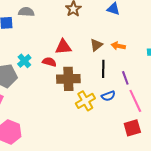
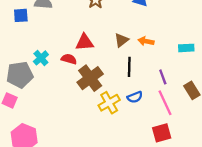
purple line: (125, 78) -> (163, 77), moved
brown cross: (68, 79) -> (90, 78), turned -35

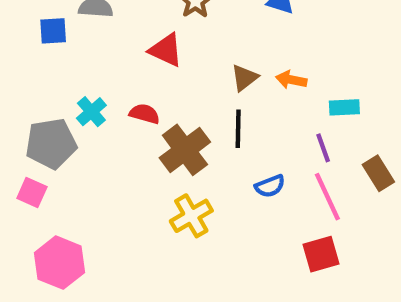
red triangle: (85, 42) -> (166, 50), moved, turned 30
cyan rectangle: (186, 48) -> (344, 107), moved
black line: (129, 67) -> (238, 129), moved
yellow cross: (109, 103) -> (191, 216), moved

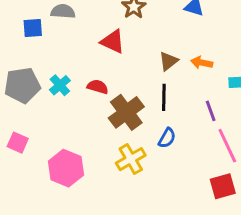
gray pentagon: (51, 144) -> (22, 85), moved
purple line: (323, 148) -> (211, 111), moved
blue semicircle: (270, 186) -> (167, 138), moved, turned -40
pink hexagon: (60, 263) -> (66, 168), moved

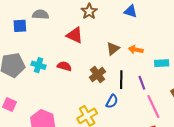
cyan cross: (60, 85) -> (38, 65), turned -32
black line: (164, 97) -> (121, 80), moved
brown cross: (126, 112) -> (97, 74), moved, size x0.7

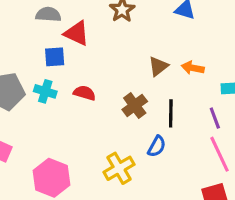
blue square: (20, 26) -> (55, 57), moved
red triangle: (75, 35) -> (77, 33), moved
purple line: (142, 83) -> (215, 118), moved

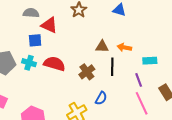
brown triangle: (158, 66) -> (102, 46), turned 40
red semicircle: (84, 93) -> (54, 64), size x1.5
black line: (171, 113) -> (112, 67), moved

